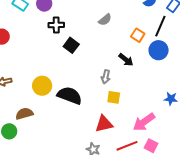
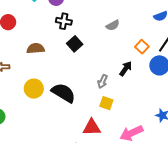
black arrow: (126, 60) -> (126, 69), turned -105
yellow circle: (42, 86) -> (34, 89), moved
brown semicircle: (24, 114) -> (36, 48), moved

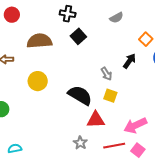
brown semicircle: (36, 48) -> (39, 41), size x1.4
gray arrow: (103, 81) -> (106, 74), turned -56
black semicircle: (63, 93) -> (80, 95), moved

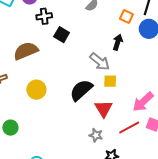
gray arrow: (106, 74) -> (100, 62), size x1.5
black semicircle: (80, 95) -> (81, 90), turned -55
red triangle: (96, 120) -> (104, 109), turned -42

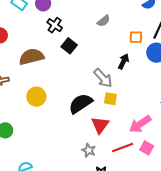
black cross: (44, 16) -> (55, 25), turned 35
orange square: (126, 16) -> (136, 37), turned -32

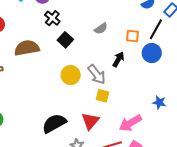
gray semicircle: (104, 21) -> (101, 29), moved
yellow circle: (36, 97) -> (71, 75), moved
black semicircle: (81, 103) -> (54, 123), moved

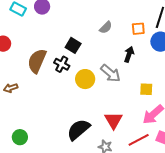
black cross: (52, 18) -> (62, 64), moved
brown semicircle: (27, 48) -> (37, 61), turned -45
yellow square: (103, 96) -> (146, 89), moved

